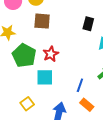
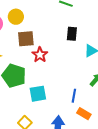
red star: (51, 54) -> (40, 55), moved

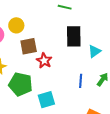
black rectangle: (72, 34) -> (74, 36), size x1.5
blue line: (74, 96) -> (81, 81), moved

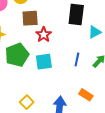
green pentagon: (21, 84) -> (17, 55), turned 30
cyan square: (46, 100) -> (44, 62), moved

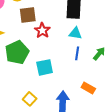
cyan triangle: (95, 32) -> (75, 33), moved, turned 40
cyan square: (44, 62) -> (45, 67), moved

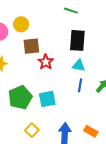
green pentagon: (17, 52) -> (20, 97), moved
orange rectangle: (88, 88) -> (91, 131), moved

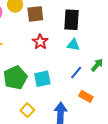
brown square: (31, 46) -> (35, 14), moved
blue line: (80, 85) -> (76, 73), moved, turned 32
orange rectangle: (91, 131) -> (86, 96), moved

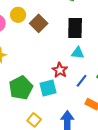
brown square: (35, 14) -> (39, 23), turned -36
red star: (40, 42) -> (60, 70), moved

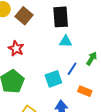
red star: (60, 70) -> (16, 48), moved
cyan square: (48, 88) -> (53, 79), moved

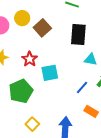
cyan triangle: (66, 41) -> (91, 59), moved
cyan square: (53, 79) -> (50, 73), moved

